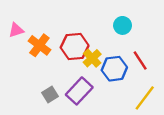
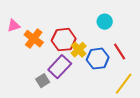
purple rectangle: (79, 91) -> (60, 67), moved

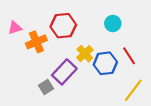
orange cross: (34, 39) -> (36, 42), turned 30
red hexagon: (64, 40) -> (63, 26), moved

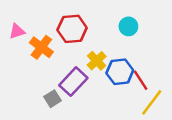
orange cross: (36, 42) -> (41, 47), turned -30
red line: (129, 56) -> (141, 80), moved

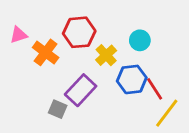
cyan circle: (128, 26) -> (140, 40), moved
yellow cross: (97, 61) -> (106, 55), moved
gray square: (52, 99) -> (58, 109), turned -35

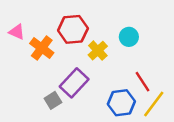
pink triangle: (19, 35) -> (17, 32), turned 42
blue hexagon: (132, 79) -> (121, 103), moved
gray square: (58, 109) -> (53, 100), turned 35

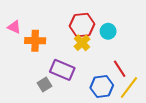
red hexagon: (73, 29) -> (82, 25), moved
orange cross: (42, 48) -> (35, 41), turned -36
purple rectangle: (74, 83) -> (62, 70), turned 70

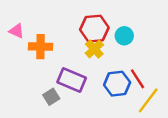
blue hexagon: (102, 87) -> (117, 84), moved

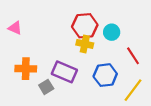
orange cross: (41, 47) -> (26, 69), moved
yellow cross: (94, 49) -> (85, 44), turned -35
red line: (137, 79) -> (133, 56), moved

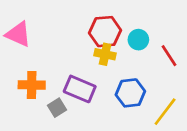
pink triangle: (15, 28) -> (18, 34), size x1.5
red line: (133, 56) -> (169, 56), moved

